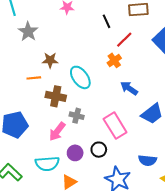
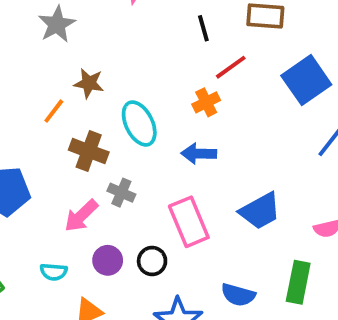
orange line: (34, 78) -> (54, 111), turned -56
blue arrow: (129, 88) -> (199, 154), moved, turned -42
cyan semicircle: (47, 164) -> (54, 272), size x0.6

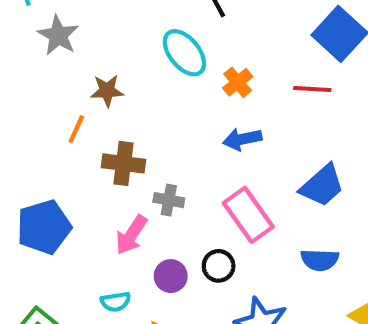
red line: (231, 67) -> (312, 89), moved, turned 52
cyan ellipse: (139, 124) -> (184, 53), moved
blue semicircle: (238, 295) -> (320, 260), moved

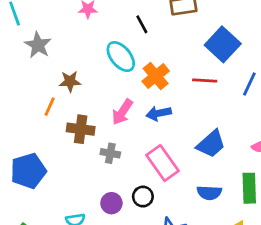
orange cross: (238, 82) -> (156, 76), size x1.4
pink arrow: (131, 235) -> (122, 112), moved

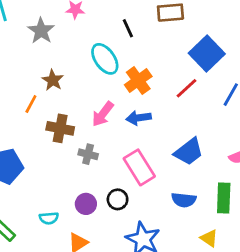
gray star: (38, 45) -> (41, 31), moved
brown star: (70, 81) -> (53, 80), turned 30
red line: (205, 81) -> (187, 88), turned -50

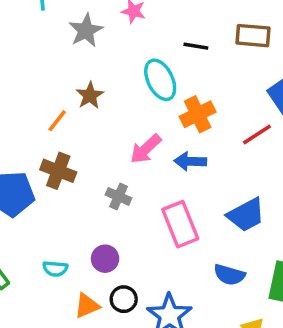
black line: (128, 28) -> (196, 46), turned -66
brown cross: (60, 128) -> (58, 171), moved
black circle: (118, 199) -> (124, 299), moved

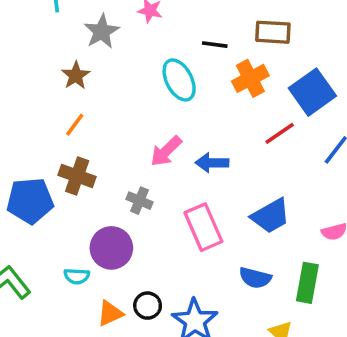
brown star: (90, 95) -> (76, 76), moved
orange cross: (198, 114) -> (250, 78), moved
purple circle: (105, 259) -> (111, 248), moved, size x1.5

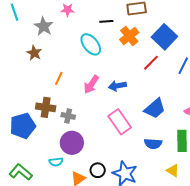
orange line: (75, 125) -> (59, 78), moved
gray cross: (140, 201) -> (68, 116), moved

